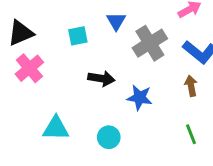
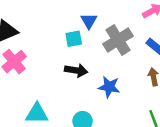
cyan square: (78, 36) -> (74, 39), moved

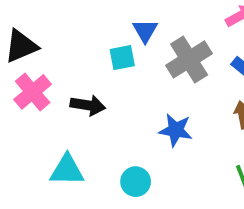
black arrow: (76, 70) -> (88, 105), moved

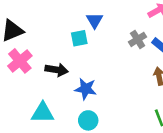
gray cross: (189, 59) -> (138, 39), moved, size x0.6
blue star: (176, 130) -> (86, 89), moved

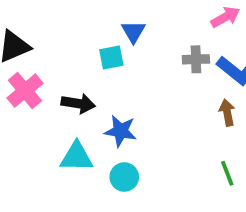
gray cross: (138, 39) -> (196, 59), turned 30
cyan triangle: (43, 113) -> (76, 157), moved

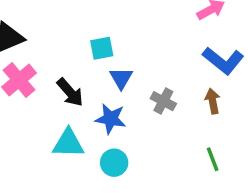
blue triangle: (133, 32) -> (121, 78), moved
gray cross: (196, 59) -> (163, 101), moved, turned 30
black arrow: (78, 103) -> (70, 92), turned 40

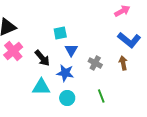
green line: (213, 159) -> (101, 96), moved

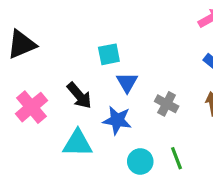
pink cross: (13, 51) -> (31, 107), moved
cyan circle: (67, 98) -> (140, 161), moved

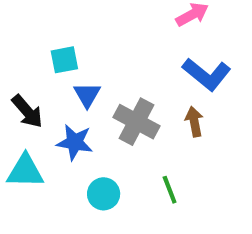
gray cross: (167, 104) -> (137, 122), size x1.5
green line: (177, 158) -> (170, 190), moved

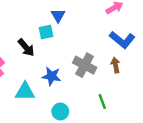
blue triangle: (87, 95) -> (58, 15), moved
black arrow: (27, 111) -> (26, 47), moved
cyan circle: (104, 194) -> (60, 111), moved

